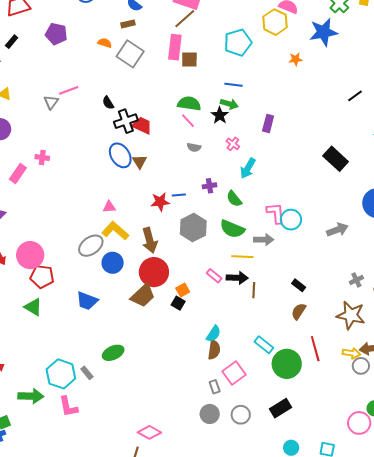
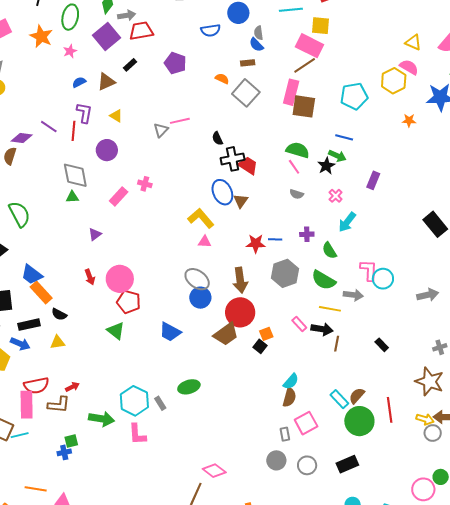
brown square: (189, 60) -> (304, 106), size x1.4
yellow L-shape: (115, 231) -> (201, 218), moved
gray ellipse: (91, 246) -> (197, 279), moved, turned 65
brown semicircle: (299, 311) -> (357, 396), moved

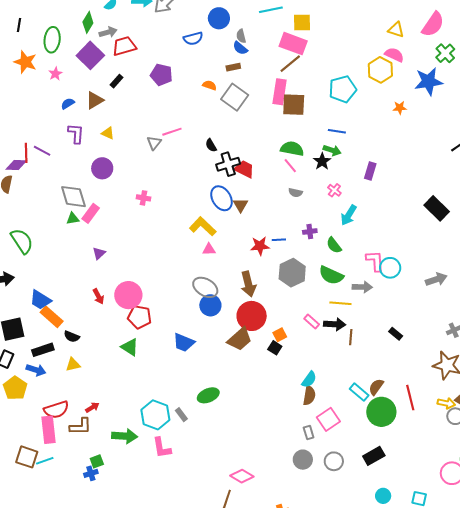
red line: (73, 131) -> (26, 153), moved
pink rectangle: (119, 196) -> (91, 213), moved

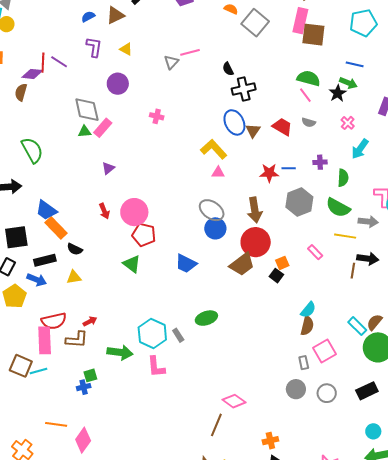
red trapezoid: (244, 169) -> (282, 127), moved
green semicircle: (334, 245) -> (343, 178), turned -144
black arrow: (335, 324) -> (368, 259), moved

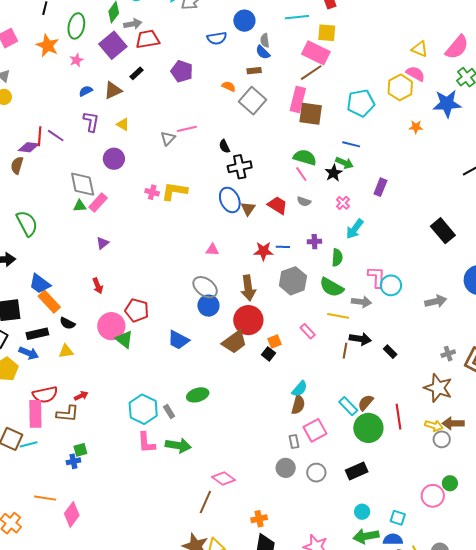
yellow L-shape: (214, 149) -> (174, 191), moved, turned -40
pink circle: (134, 212) -> (111, 326), moved
green arrow: (120, 352) -> (178, 445), moved

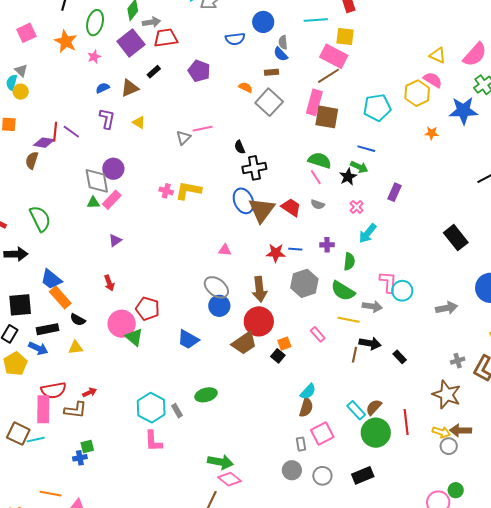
purple circle: (114, 159) -> (113, 169), moved
brown triangle: (248, 209) -> (262, 210), size x1.8
green arrow: (178, 445) -> (220, 462), moved

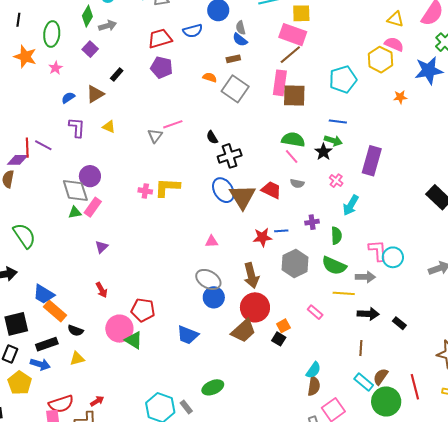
red trapezoid: (166, 38) -> (160, 39), moved
purple square: (131, 43) -> (90, 49), size x0.6
purple rectangle: (395, 192) -> (372, 161), size x1.6
brown line: (355, 355) -> (361, 348), moved

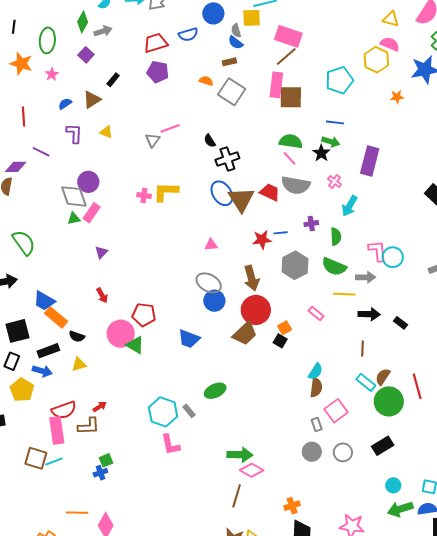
yellow square: (301, 13) -> (252, 18), moved
red line: (27, 148) -> (24, 117), moved
gray semicircle: (297, 183) -> (296, 185), size x2.0

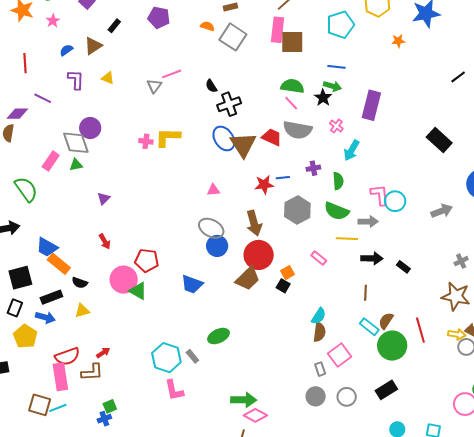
pink rectangle: (92, 213) -> (51, 161), moved

